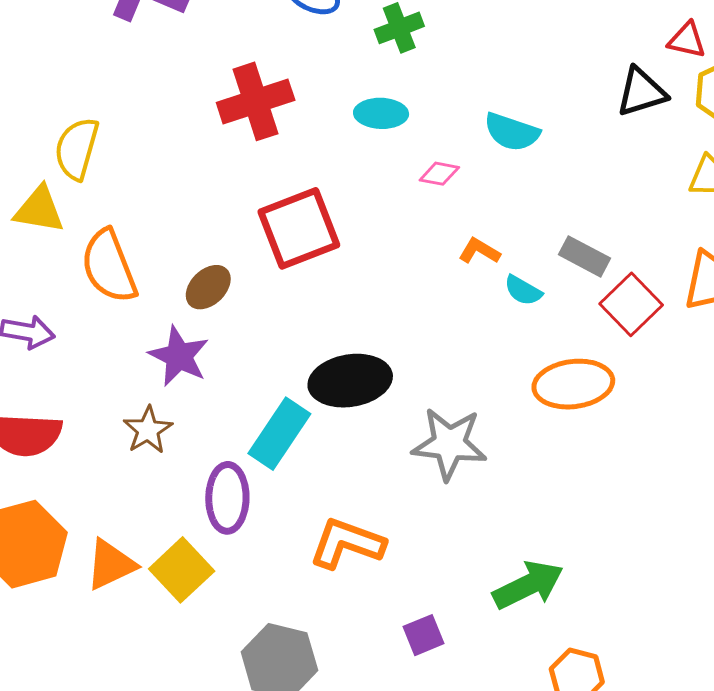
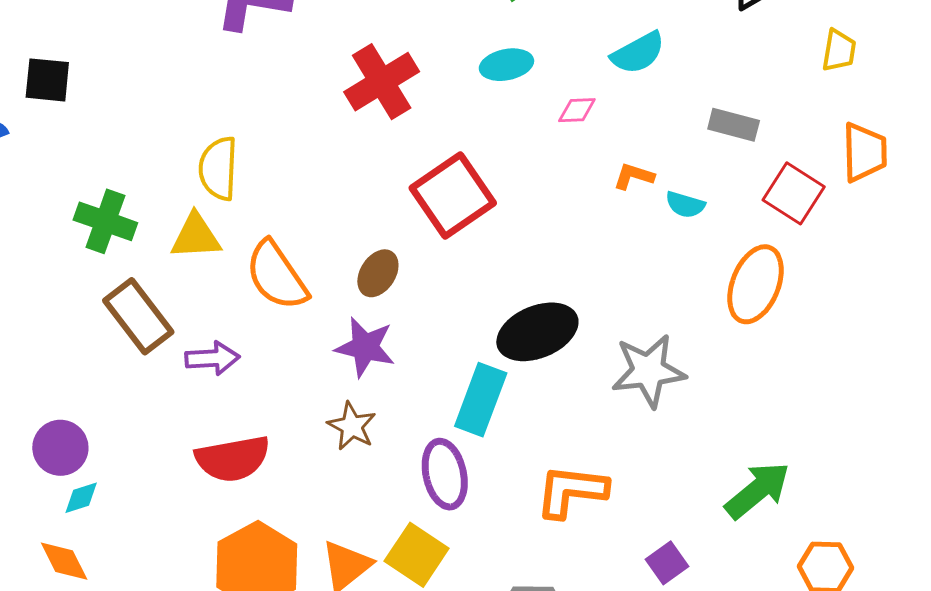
cyan semicircle: (512, 132) -> (638, 53), turned -34
gray rectangle: (585, 256) -> (734, 125), moved
orange ellipse: (573, 384) -> (756, 284), turned -48

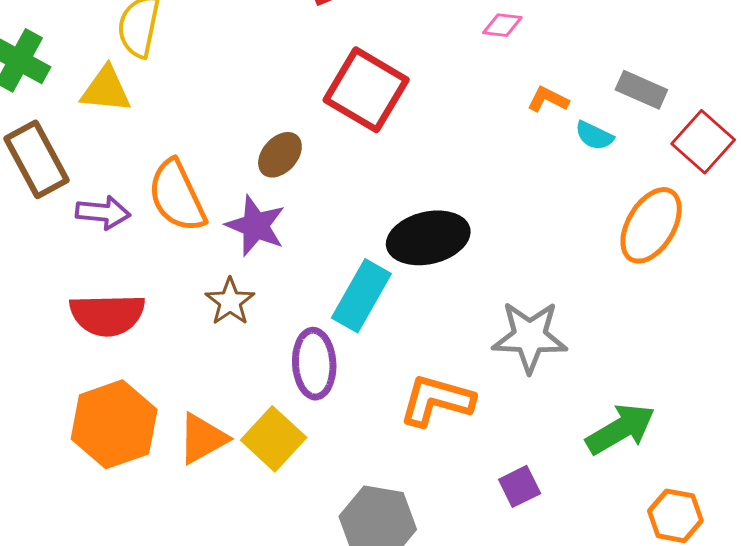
gray rectangle: (734, 125) -> (641, 90), moved
red square: (453, 195) -> (366, 90), turned -34
orange semicircle: (277, 276) -> (177, 196), moved
gray star: (648, 371) -> (530, 337), moved

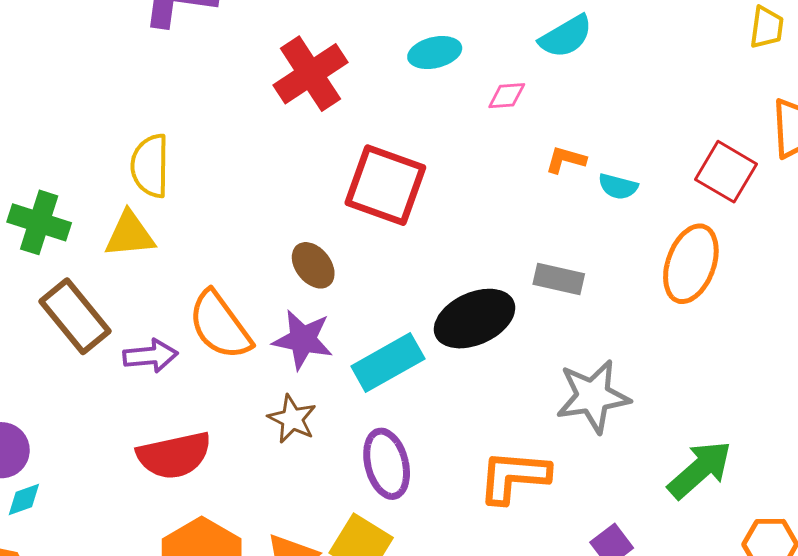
gray rectangle: (641, 90) -> (559, 279), moved
brown ellipse: (280, 155) -> (313, 265), turned -69
cyan rectangle: (361, 296) -> (388, 363), moved, turned 42

